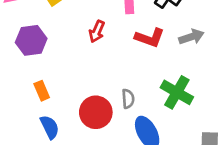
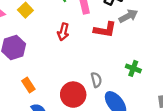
gray arrow: (191, 37) -> (128, 16), moved
green cross: (177, 92) -> (133, 68), size x0.6

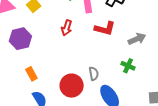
gray arrow: (128, 16) -> (137, 39), moved

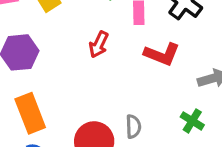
orange rectangle: (31, 74) -> (30, 113), size x1.6

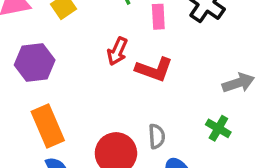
red L-shape: (162, 54) -> (154, 69), moved

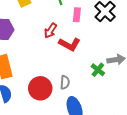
green cross: (218, 128) -> (98, 70), moved

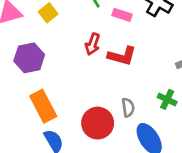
pink rectangle: (77, 15) -> (122, 15), turned -64
green cross: (98, 70) -> (167, 99), moved

